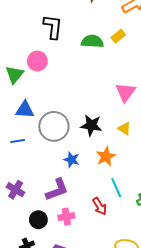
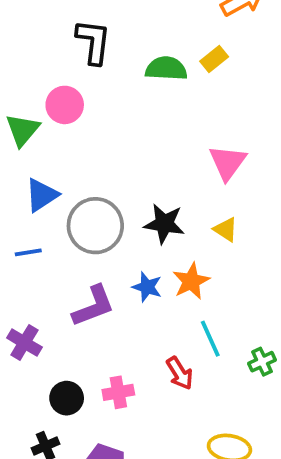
blue triangle: (25, 110) -> (42, 195), turned -36
blue star: (72, 160) -> (147, 287), moved
purple L-shape: (57, 190) -> (93, 306), moved

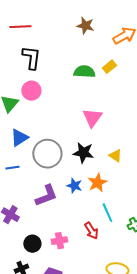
black L-shape: (93, 42) -> (31, 58), moved
pink triangle: (228, 162) -> (92, 118), moved

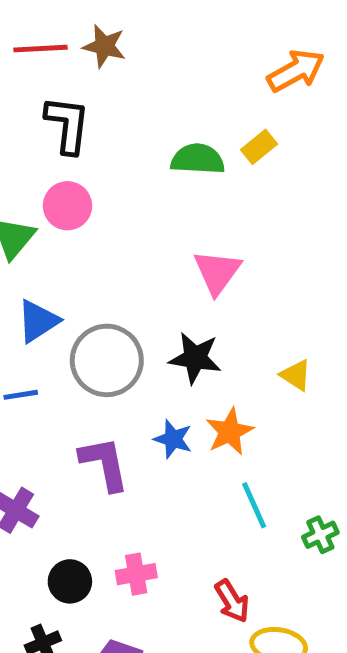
brown star: (85, 26) -> (104, 46), moved
yellow triangle: (115, 156) -> (296, 375), moved
purple L-shape: (46, 196) -> (104, 464), turned -80
red arrow: (91, 231) -> (232, 601), moved

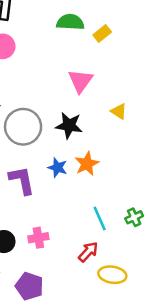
yellow rectangle: (259, 147) -> (102, 34), moved
yellow triangle: (296, 375) -> (119, 111), moved
cyan line: (254, 505) -> (100, 219), moved
red arrow: (232, 601) -> (88, 252), turned -105

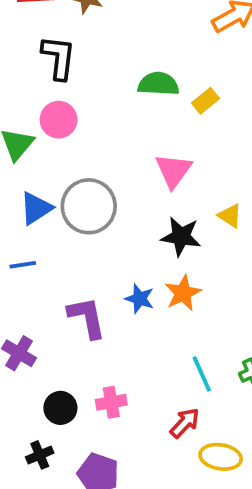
black star: (69, 125) -> (181, 236), moved
gray circle: (23, 127) -> (89, 206), moved

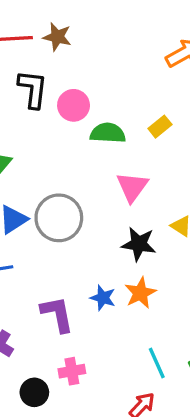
green semicircle: (158, 84) -> (108, 133), moved
pink circle: (59, 120) -> (74, 105), moved
pink cross: (111, 402) -> (72, 371), moved

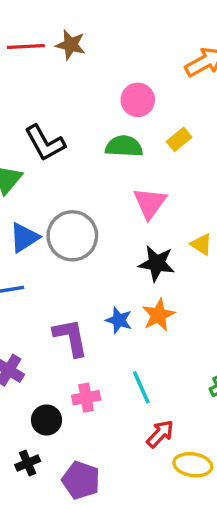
black L-shape: (33, 89) -> (45, 143), moved, turned 144
pink circle: (74, 105) -> (138, 100), moved
cyan line: (157, 363) -> (141, 387), moved

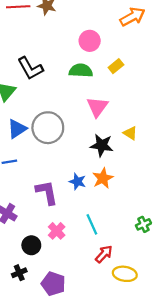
pink cross: (86, 398) -> (57, 231), turned -35

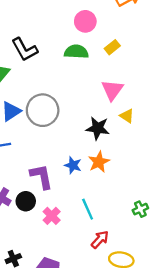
pink triangle: (97, 107) -> (112, 90), moved
black circle: (31, 245) -> (26, 201), moved

